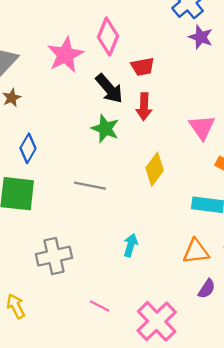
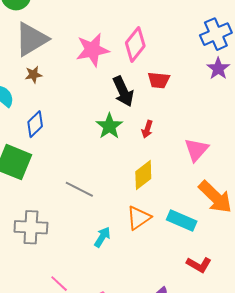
red arrow: (144, 107) -> (147, 129), moved, size x0.7
gray line: (90, 186) -> (79, 189), moved
orange triangle: (196, 251) -> (139, 218), moved, turned -44

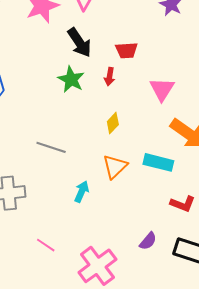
red trapezoid: (159, 80) -> (127, 50), moved
yellow diamond: (143, 175) -> (113, 123), size x0.7

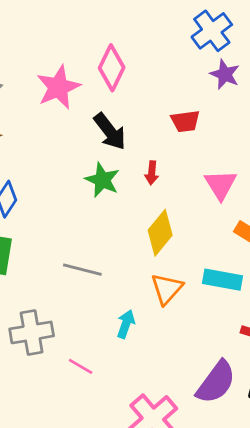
red trapezoid: (127, 50) -> (185, 121), moved
yellow diamond: (113, 123) -> (160, 233), size x1.6
purple semicircle: (148, 241) -> (216, 382), size x1.8
pink line: (46, 245) -> (81, 366), moved

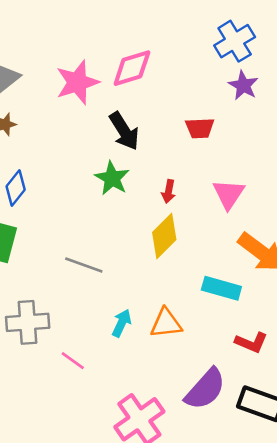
pink diamond: (112, 68) -> (132, 68), turned 42
red arrow: (152, 173) -> (168, 191), moved
orange triangle: (167, 289) -> (166, 323), moved, turned 36

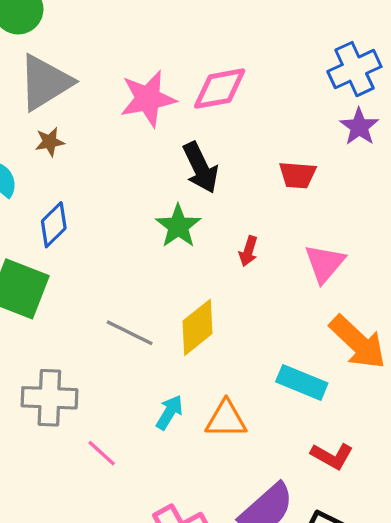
yellow diamond: (164, 236) -> (197, 327), moved

